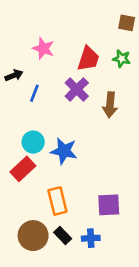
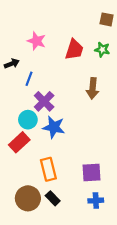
purple cross: (77, 89) -> (44, 101), moved
blue cross: (91, 238) -> (96, 201), moved

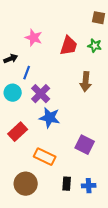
cyan circle: (28, 120) -> (13, 93), moved
orange rectangle: (48, 169) -> (45, 157), turned -50
purple square: (91, 172) -> (85, 145), moved, turned 30
black rectangle: (53, 198) -> (67, 184), moved, turned 48

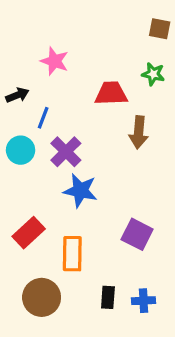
red trapezoid: (69, 46) -> (111, 93), moved, turned -110
red rectangle: (18, 132) -> (29, 233), moved
orange rectangle: (45, 157) -> (72, 254), turned 65

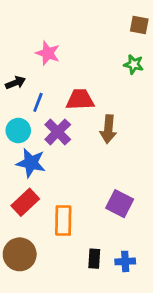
red trapezoid: (111, 93) -> (80, 100), moved
brown arrow: (139, 132) -> (108, 129), moved
blue star: (80, 191) -> (31, 163), moved
brown circle: (42, 297) -> (20, 254), moved

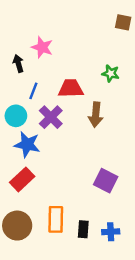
green star: (134, 64) -> (111, 73), moved
black arrow: (15, 83) -> (18, 63), moved, turned -84
orange rectangle: (63, 221) -> (56, 219), moved

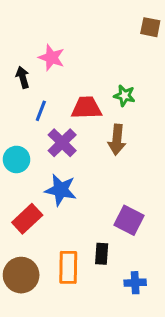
green star: (111, 73) -> (124, 96), moved
cyan circle: (16, 116) -> (17, 159), moved
blue star: (27, 145) -> (61, 190), moved
black rectangle: (83, 229) -> (102, 254), moved

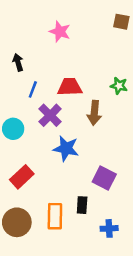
pink star: (51, 58) -> (60, 32), moved
green star: (124, 96) -> (119, 86), moved
blue star: (61, 190) -> (66, 148), moved

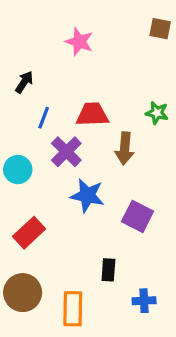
black arrow: (18, 62) -> (24, 82), turned 49
purple square: (104, 178) -> (138, 216), moved
orange rectangle: (55, 216) -> (73, 309), moved

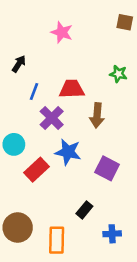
green star: (157, 113) -> (118, 74), moved
cyan circle: (18, 170) -> (14, 144), moved
red rectangle: (29, 233) -> (37, 170), moved
black rectangle: (108, 270) -> (84, 210), turned 36

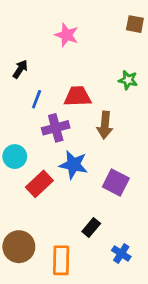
purple cross: (52, 118) -> (56, 128), turned 30
blue cross: (112, 234) -> (121, 253), turned 36

